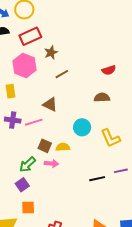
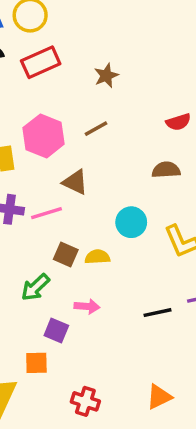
brown star: (51, 52) -> (106, 76), moved
pink hexagon: (25, 66) -> (44, 136), moved
pink arrow: (51, 164) -> (87, 306), moved
purple square: (22, 185) -> (56, 330), moved, turned -32

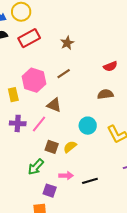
pink line: (47, 213) -> (39, 124), turned -30
yellow semicircle: (97, 257) -> (70, 147), turned -32
black line: (158, 313) -> (90, 181), moved

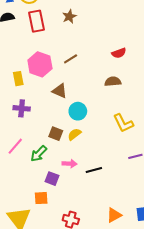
red rectangle: (29, 38) -> (37, 21), turned -75
brown star: (67, 43) -> (69, 16), moved
pink line: (39, 124) -> (15, 146), moved
cyan circle: (88, 126) -> (78, 111), moved

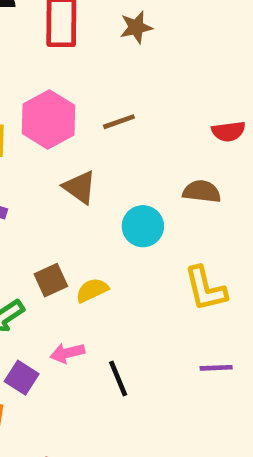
cyan circle: (78, 111) -> (143, 226), moved
brown square: (56, 134) -> (51, 280), turned 32
pink arrow: (69, 164) -> (67, 353), turned 152
black line: (94, 170) -> (118, 379), turned 70

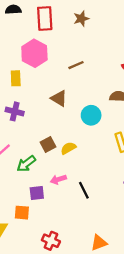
pink hexagon: (49, 119) -> (34, 53), moved
purple square: (22, 378) -> (37, 193), turned -35

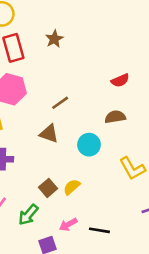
brown line: (76, 65) -> (60, 103), moved
black line: (84, 190) -> (99, 230), turned -42

